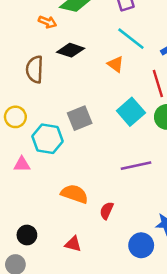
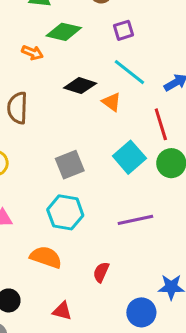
black diamond: (71, 50) -> (80, 86), moved
cyan hexagon: (47, 139) -> (65, 212), moved
orange semicircle: (74, 194) -> (46, 257), moved

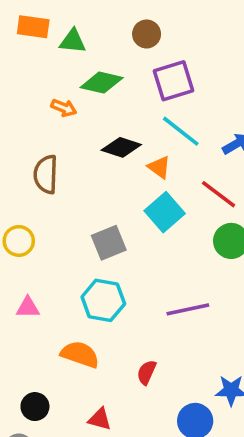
purple square: (123, 30) -> (174, 81), size x1.6
red line: (161, 124) -> (219, 194), turned -36
cyan square: (129, 157) -> (165, 212), moved

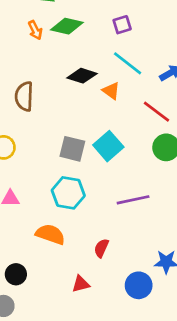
purple square: (174, 81) -> (122, 25), size x0.6
orange arrow: (64, 108) -> (35, 30), moved, turned 42
cyan square: (165, 212) -> (108, 146), moved
gray square: (109, 243) -> (72, 149), turned 36
red triangle: (100, 419) -> (81, 284), moved, turned -30

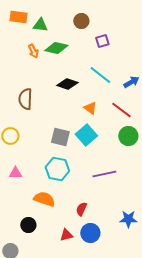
purple square: (122, 25) -> (102, 41), moved
orange triangle: (111, 91) -> (90, 108), moved
black circle: (16, 274) -> (28, 225), moved
blue circle: (139, 285) -> (90, 233), moved

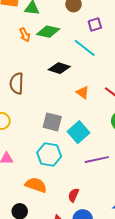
cyan line: (100, 75) -> (85, 48), moved
cyan square: (86, 135) -> (79, 132), moved

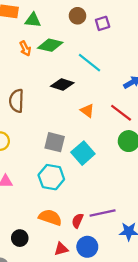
purple square: (95, 24) -> (103, 23), moved
purple line: (97, 160) -> (103, 213), moved
orange semicircle: (36, 185) -> (50, 217), moved

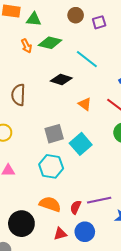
gray square: (55, 142) -> (54, 134), turned -30
black circle: (20, 238) -> (21, 224), size x1.6

